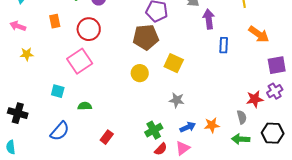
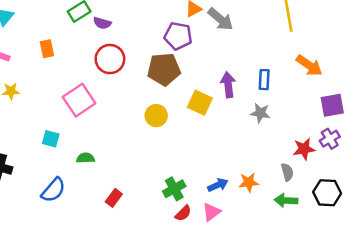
purple arrow: (209, 19) -> (228, 85), moved
red circle: (89, 29) -> (110, 59), moved
gray star: (177, 100) -> (260, 113), moved

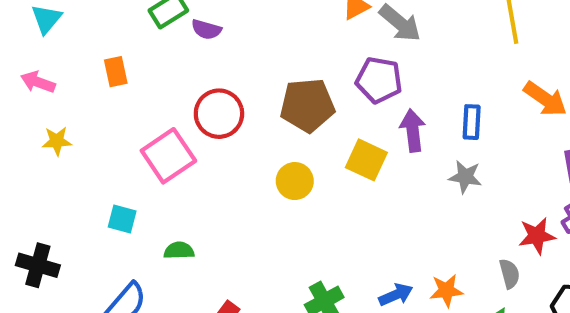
purple pentagon: (178, 36) -> (379, 80), moved
red circle: (110, 59) -> (219, 114), moved

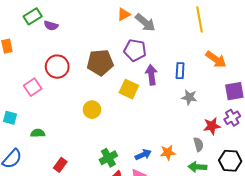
pink square: (168, 156) -> (33, 87), size x0.7
gray star: (465, 177) -> (189, 97), moved
yellow circle: (295, 181) -> (92, 110), moved

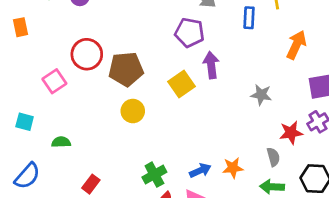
orange arrow: (216, 59) -> (296, 45), turned -100
brown pentagon: (100, 62) -> (126, 69), moved
blue rectangle: (180, 71) -> (249, 18), moved
yellow square: (129, 89) -> (181, 84), turned 30

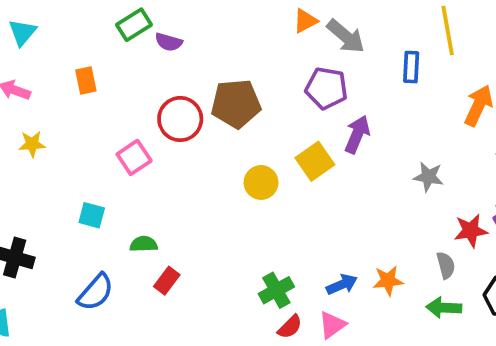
purple arrow: (211, 65) -> (357, 134), turned 30
brown pentagon: (126, 69) -> (236, 104), moved
yellow circle: (133, 111) -> (261, 182), moved
red rectangle: (91, 184) -> (167, 281), moved

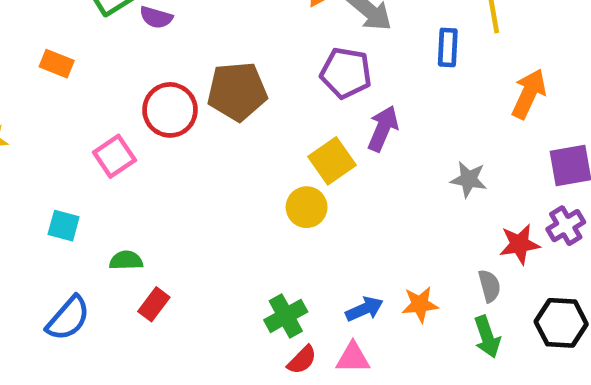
orange rectangle: (86, 81) -> (57, 64), turned -56
yellow circle: (261, 182) -> (307, 207), moved
green arrow: (444, 308) -> (487, 337), turned -112
pink triangle: (332, 325) -> (353, 358), turned 36

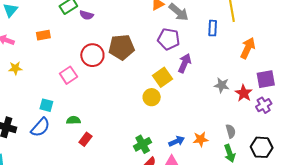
orange rectangle: (57, 64) -> (43, 35), turned -32
red star: (520, 244) -> (244, 93), moved, turned -30
blue semicircle: (68, 318) -> (40, 127), moved

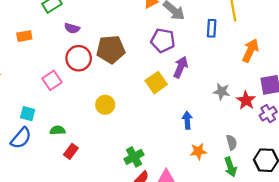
purple semicircle: (86, 15) -> (72, 28), moved
yellow circle: (152, 97) -> (105, 105), moved
blue arrow: (177, 141) -> (187, 120), moved, turned -70

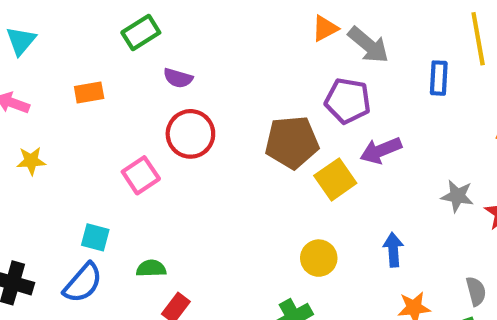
brown pentagon: (111, 49) -> (292, 142), moved
purple arrow: (181, 67) -> (381, 150), turned -135
yellow circle: (105, 105) -> (319, 258), moved

